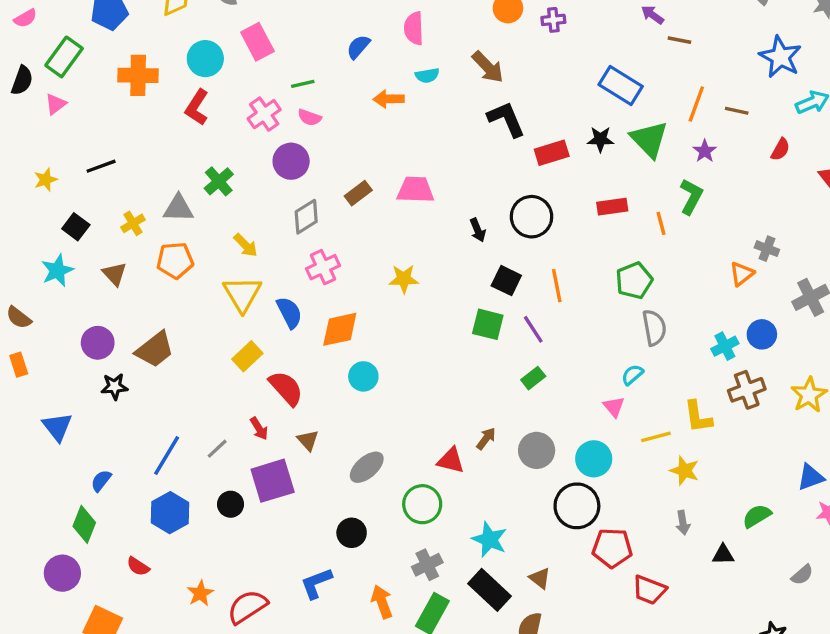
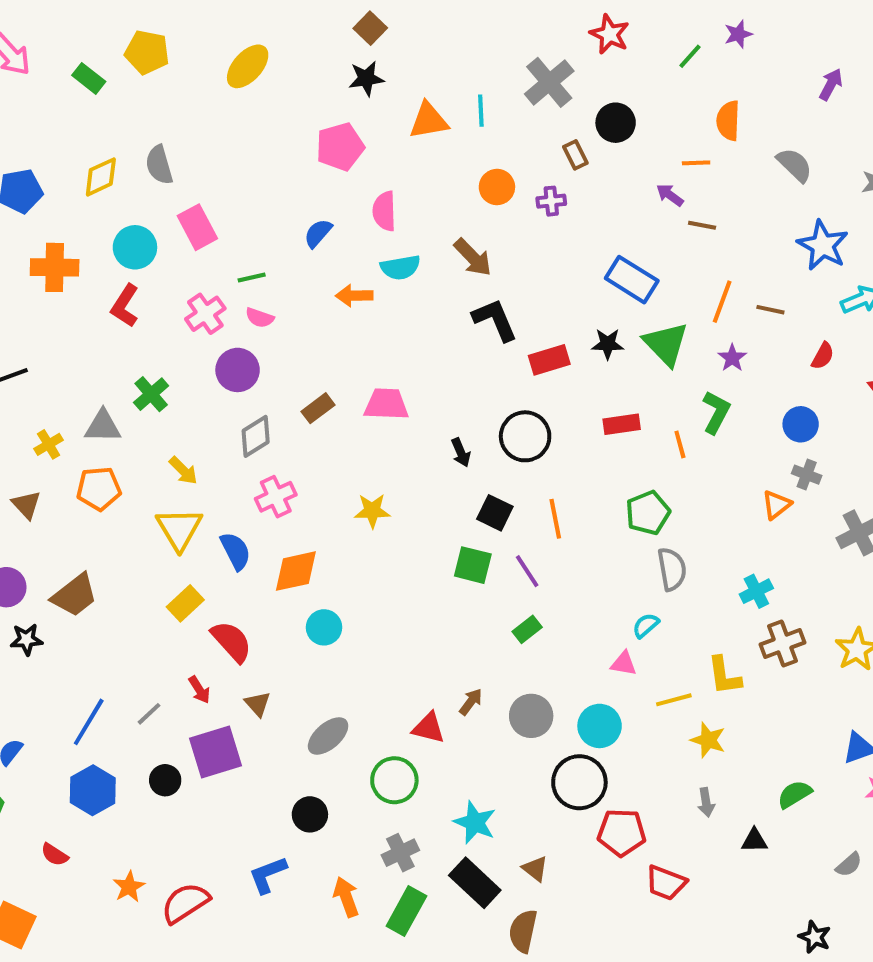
cyan semicircle: (427, 75) -> (400, 267), size x1.4
blue circle: (762, 334) -> (801, 424), moved
pink triangle: (614, 407) -> (624, 664), turned -40

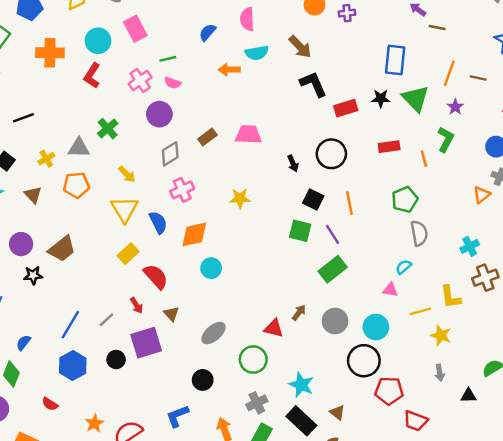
blue rectangle: (632, 280) -> (395, 60), turned 64
green rectangle: (527, 629) -> (333, 269), size x1.6

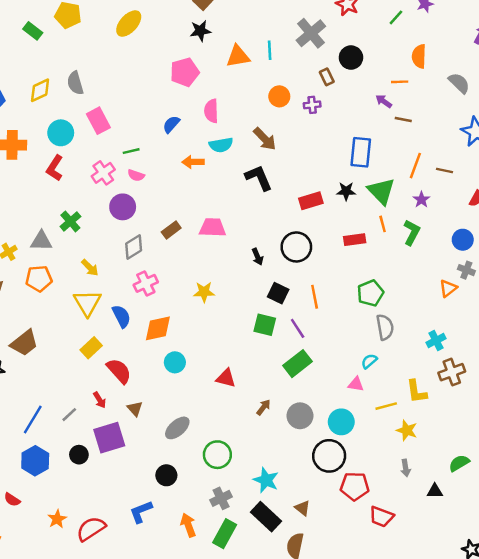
black L-shape: (313, 84) -> (259, 178), moved
orange line: (424, 159) -> (383, 224), moved
red triangle: (274, 328) -> (226, 378), moved

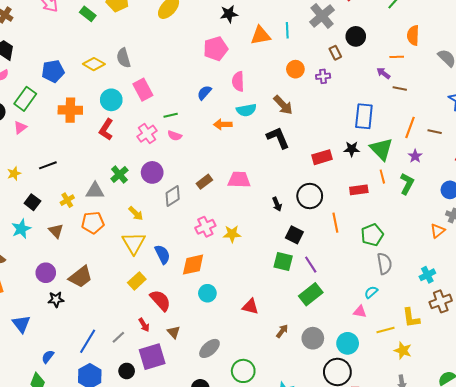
yellow diamond: (40, 90) -> (94, 64), turned 55
purple circle: (123, 207) -> (152, 172), moved
pink cross: (146, 283) -> (205, 227), moved
orange line: (315, 297) -> (335, 223), moved

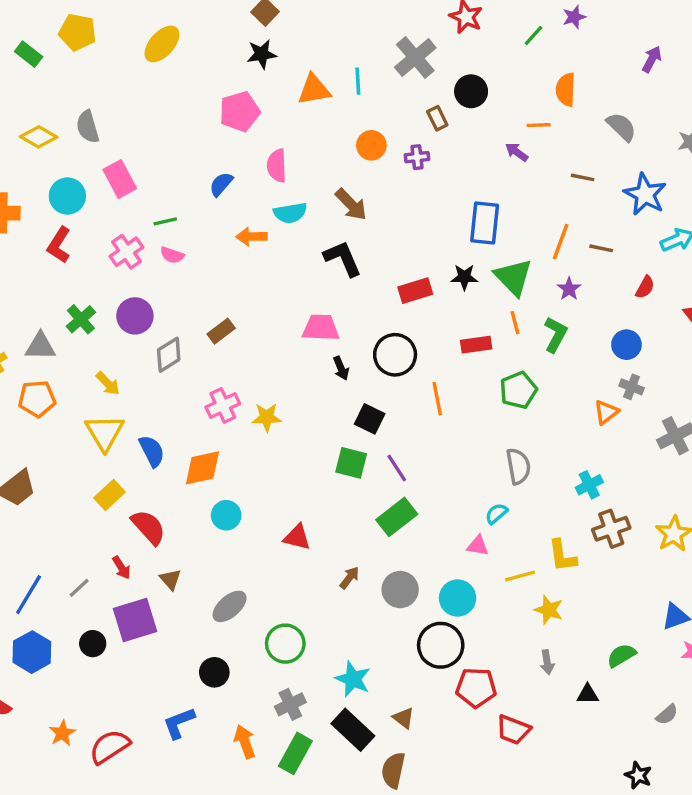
brown line: (400, 89) -> (583, 177), moved
pink trapezoid: (239, 180) -> (321, 328), moved
green pentagon: (372, 235) -> (518, 390), moved

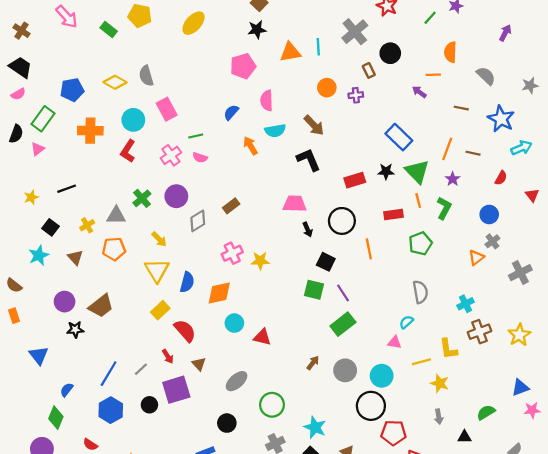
blue rectangle: (485, 223) -> (399, 137), turned -52
orange arrow: (251, 237) -> (250, 146), turned 60
gray cross: (632, 387) -> (492, 241), turned 32
blue semicircle: (152, 451) -> (187, 282), turned 42
red triangle: (297, 537) -> (262, 337), moved

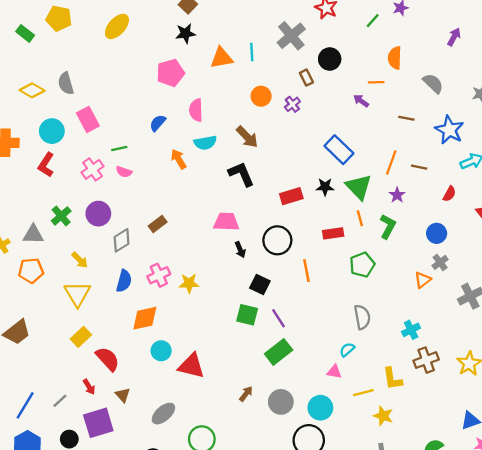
purple cross: (356, 95) -> (292, 104), turned -32
blue semicircle: (187, 282) -> (124, 281), moved
red triangle: (262, 337) -> (191, 366), size x1.4

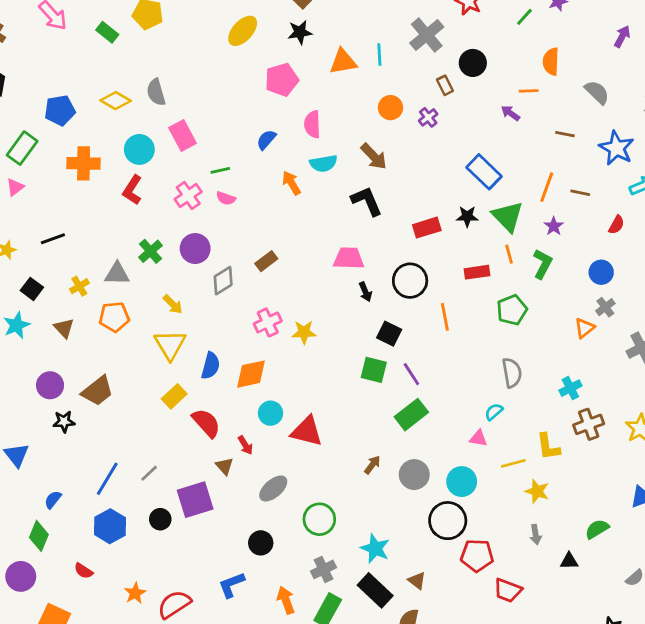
yellow ellipse: (117, 26) -> (243, 31), moved
blue semicircle: (124, 281) -> (210, 366), moved
red arrow: (89, 387) -> (245, 445), moved

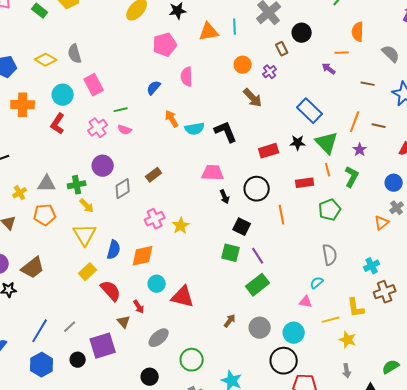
brown arrow: (374, 156) -> (253, 98), moved
cyan semicircle: (324, 163) -> (195, 129), moved
green cross: (151, 251) -> (77, 185), moved, turned 30
yellow star: (304, 332) -> (181, 226), turned -30

